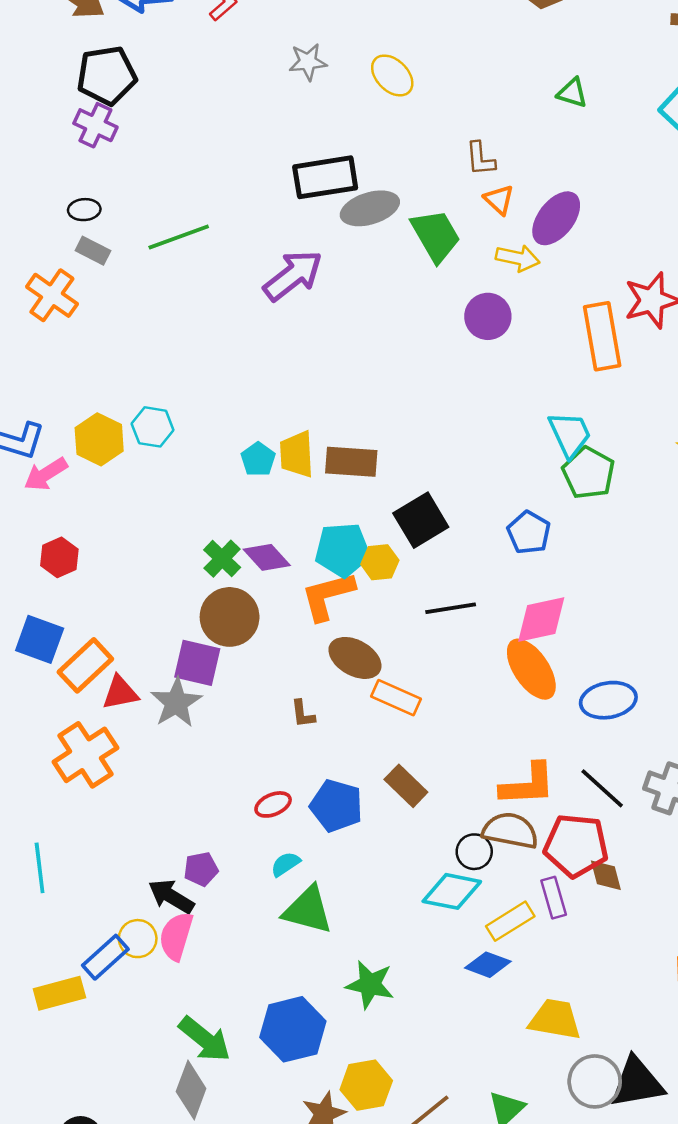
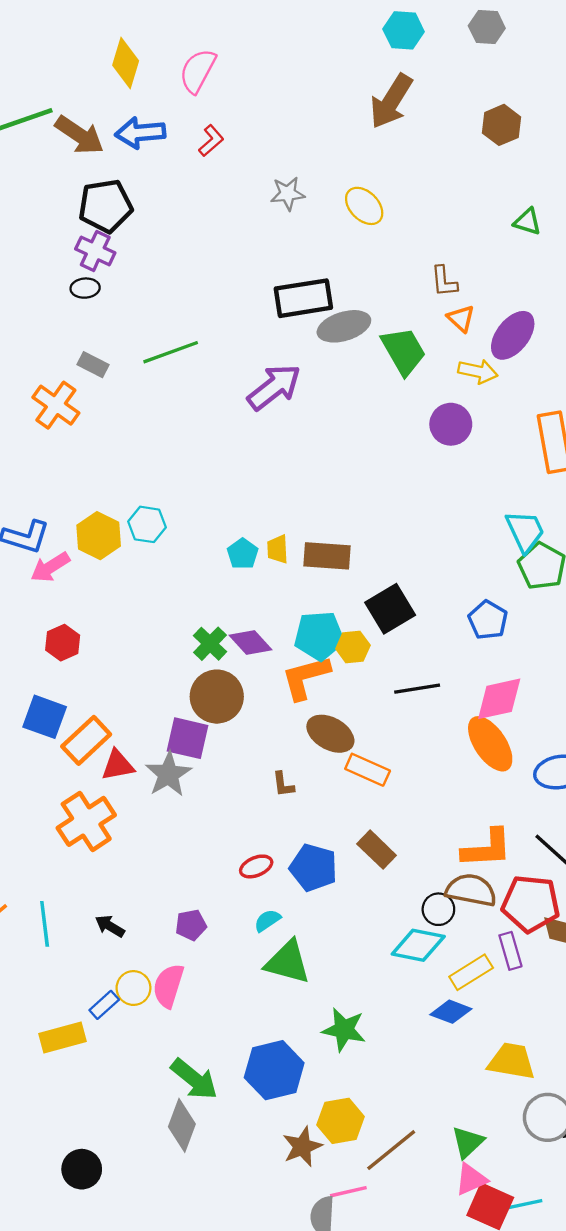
black ellipse: (84, 210) -> (85, 288), moved
yellow trapezoid: (297, 454) -> (278, 549), size x0.7
black arrow: (171, 896) -> (110, 926), moved, size x0.7
blue rectangle: (105, 957) -> (104, 1005), size x0.7

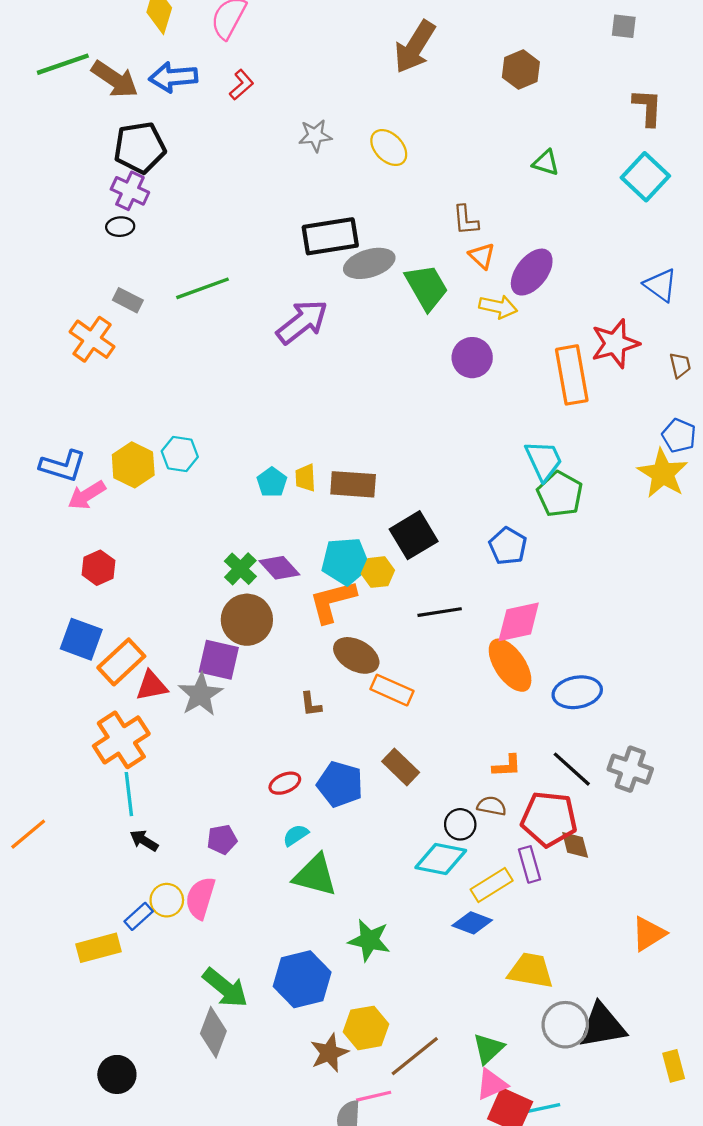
orange L-shape: (487, 848) -> (507, 766), size x0.6
brown semicircle: (471, 890) -> (492, 806), size x0.6
cyan line: (45, 924) -> (129, 794), moved

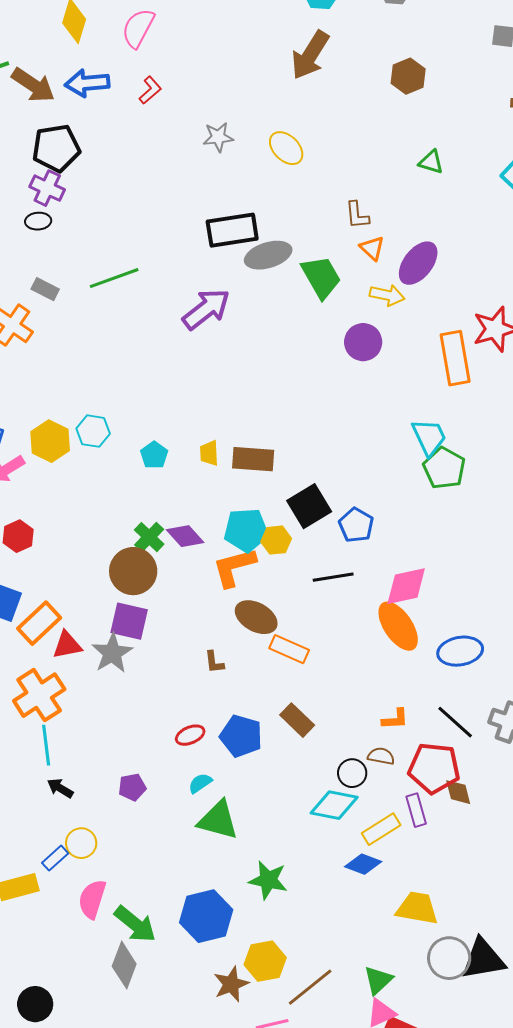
cyan pentagon: (272, 482) -> (154, 455), moved
blue pentagon: (508, 546) -> (356, 525), moved
brown circle: (247, 620) -> (133, 571), moved
pink semicircle: (200, 898) -> (92, 899), moved

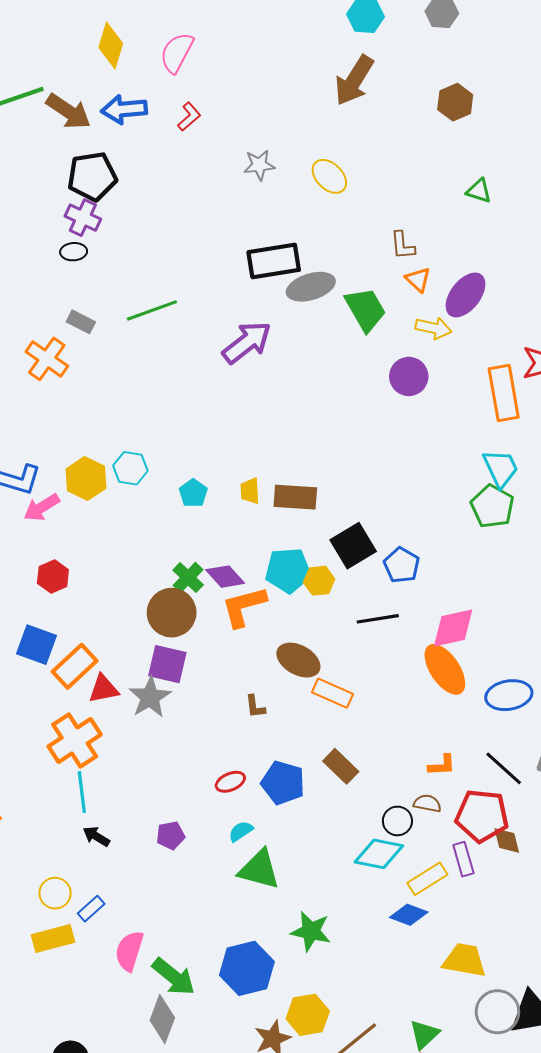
cyan trapezoid: (429, 437) -> (501, 468), moved
orange L-shape: (234, 567) -> (244, 606), moved
yellow circle: (81, 843) -> (55, 893), moved

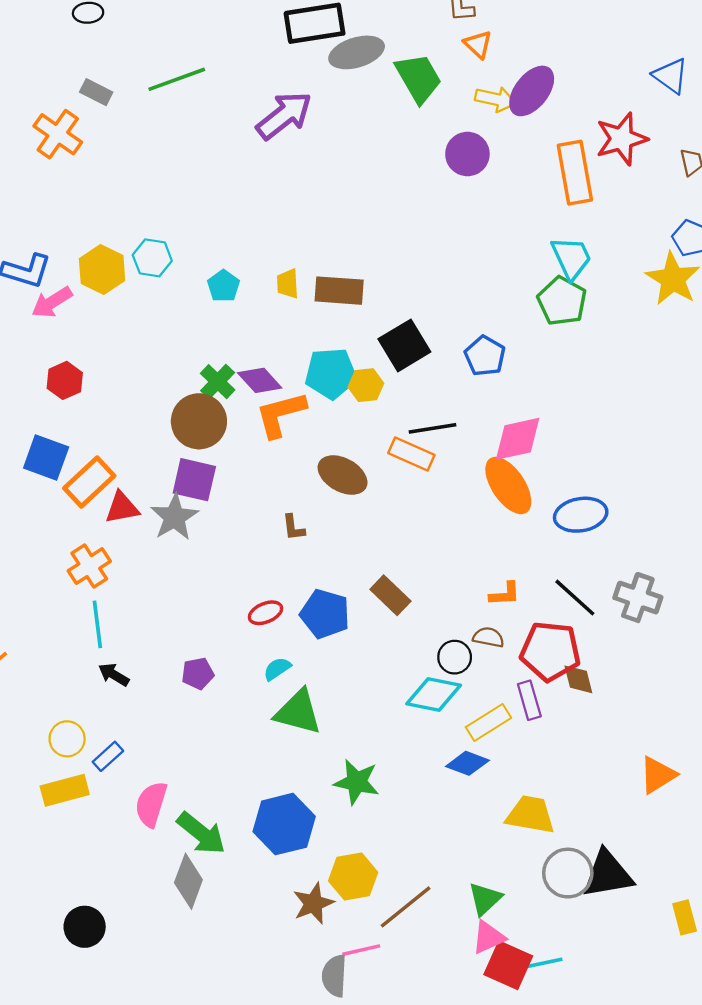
purple ellipse: (465, 295) -> (532, 91), moved
blue pentagon: (402, 565) -> (485, 356), moved
orange rectangle: (332, 693) -> (411, 454), moved
orange cross: (75, 741) -> (89, 566), size x0.7

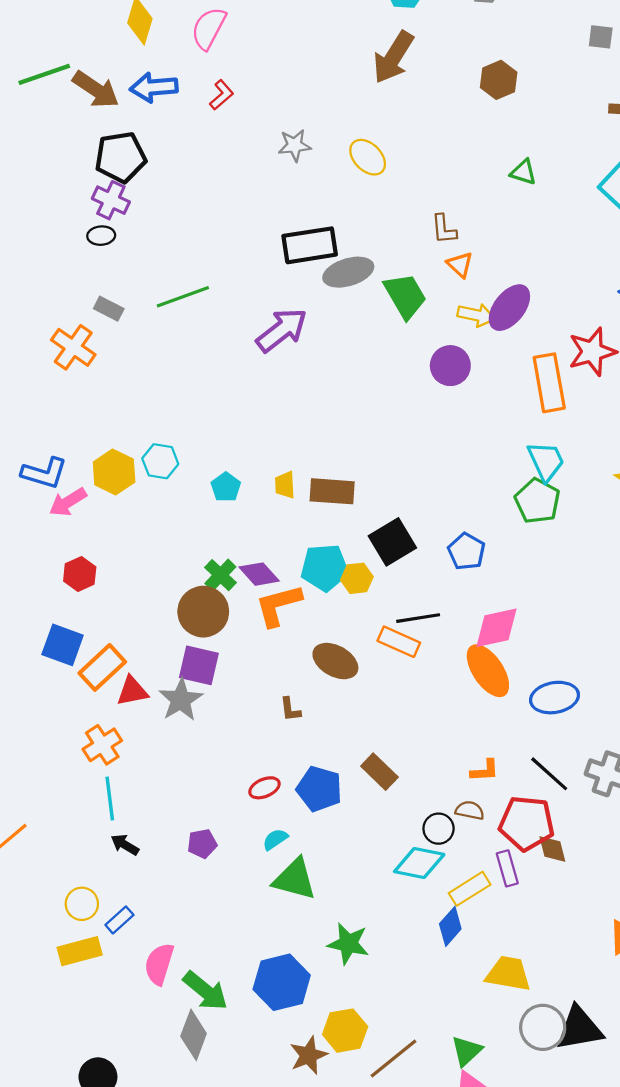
blue diamond: (467, 763) -> (450, 926), turned -69

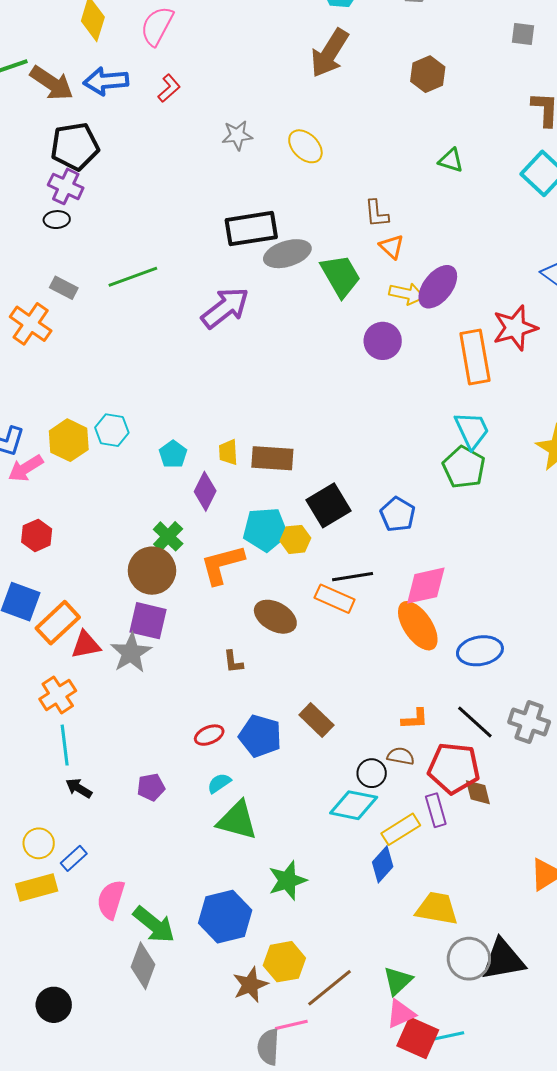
purple diamond: (259, 574) -> (205, 491), moved, turned 69
green star: (348, 944) -> (287, 880), turned -30

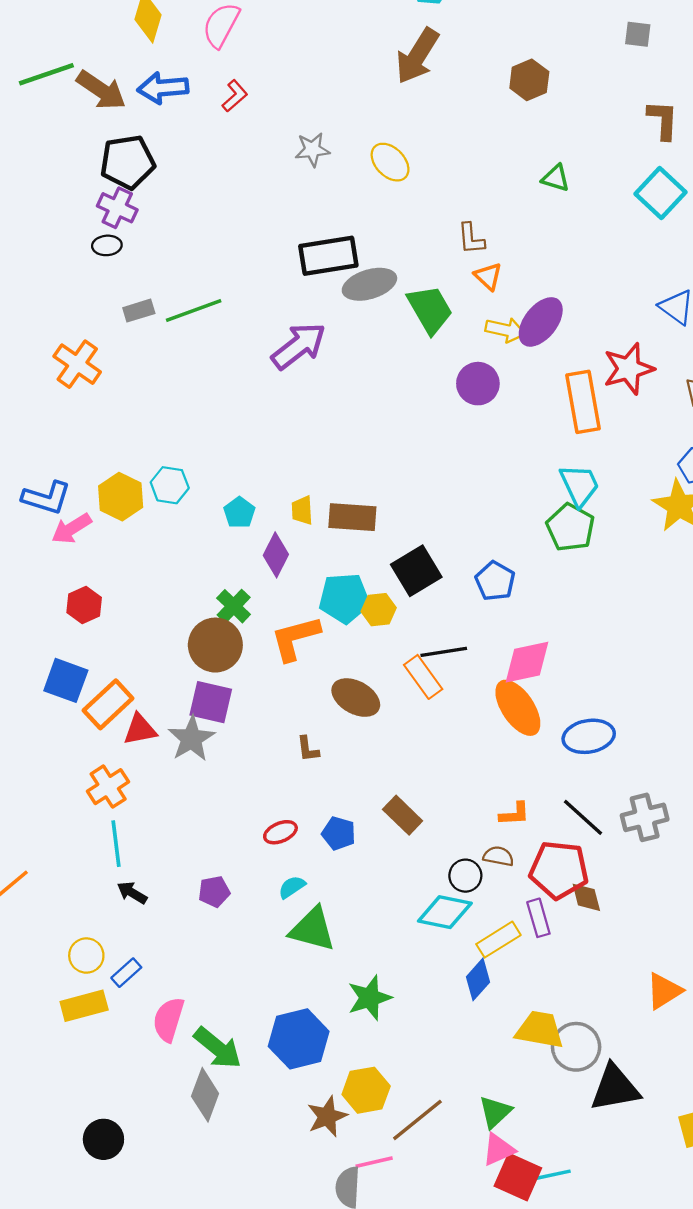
gray rectangle: (64, 288) -> (139, 311), moved, turned -44
orange rectangle: (335, 599) -> (423, 677), turned 30
gray cross: (529, 722) -> (645, 817), turned -33
blue pentagon: (260, 736) -> (339, 833), size x0.7
gray circle: (469, 959) -> (576, 1047), moved

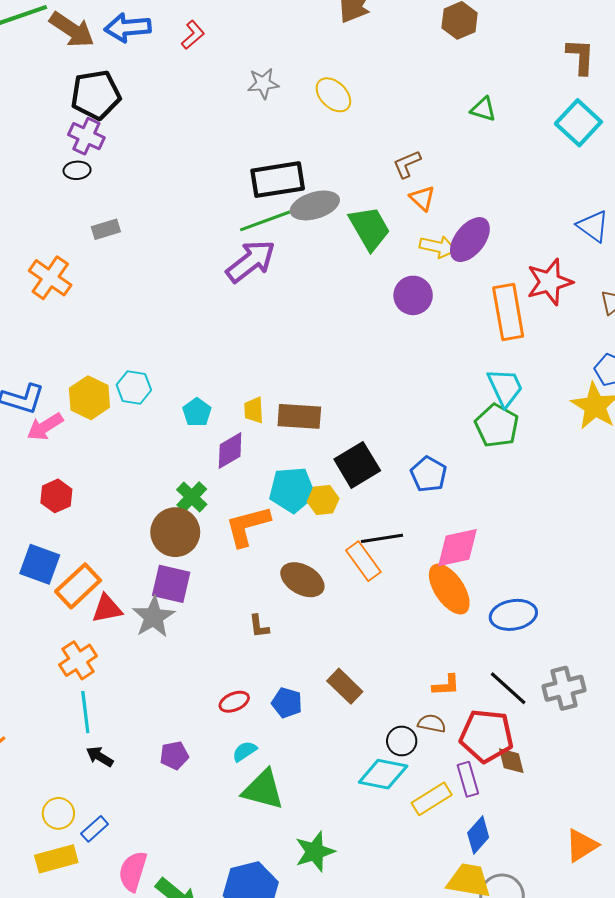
brown L-shape: (471, 239) -> (407, 164), turned 72
green line: (194, 311) -> (265, 221), moved
purple diamond: (276, 555) -> (230, 450), turned 33
blue diamond: (478, 979) -> (478, 835), moved

